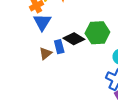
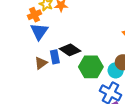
green hexagon: (97, 33) -> (91, 67), moved

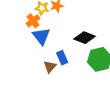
black diamond: (70, 50) -> (85, 38), moved

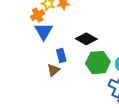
brown triangle: (50, 67) -> (53, 70), moved

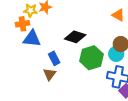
orange cross: (38, 15) -> (23, 24), turned 32
blue triangle: (44, 31) -> (32, 39), turned -42

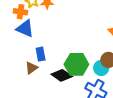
black diamond: (75, 37) -> (62, 75), moved

